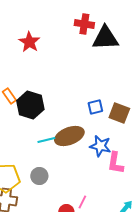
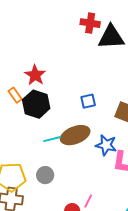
red star: (29, 42) -> (35, 75), moved
blue square: (95, 107) -> (88, 101), moved

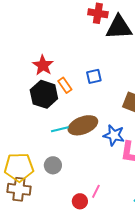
orange rectangle: (15, 95) -> (65, 85), moved
blue square: (88, 101) -> (94, 76), moved

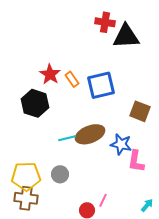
blue square: (94, 76) -> (101, 85), size x1.8
orange rectangle: (65, 85) -> (72, 79), moved
black hexagon: (44, 94) -> (35, 103), moved

